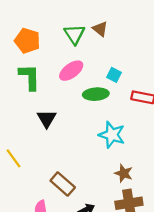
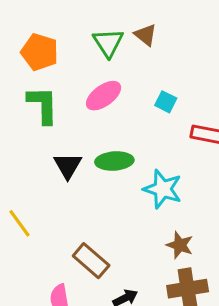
green ellipse: (96, 94) -> (114, 161), moved

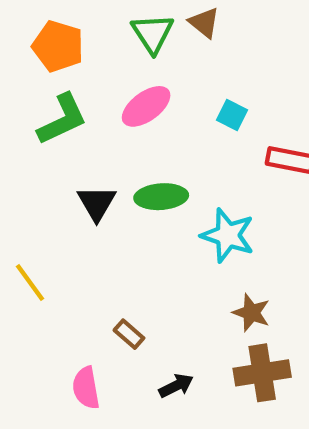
green L-shape: (43, 105) -> (62, 119), turned 66
brown rectangle: (91, 261) -> (129, 334), size x0.6

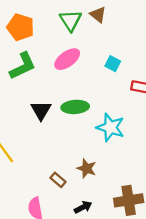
brown star: (251, 313) -> (87, 168), moved

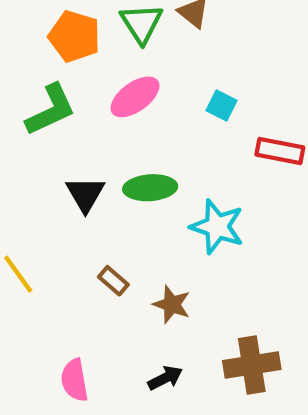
orange pentagon: (20, 27) -> (74, 36), moved
brown rectangle: (58, 180) -> (113, 281), moved

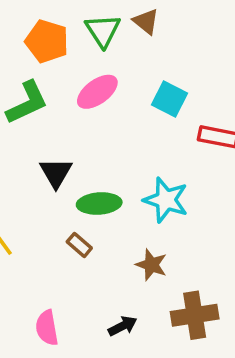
cyan square: (221, 106) -> (169, 99), size x1.4
green ellipse: (150, 188) -> (99, 204), moved
brown star: (172, 304) -> (151, 265), moved

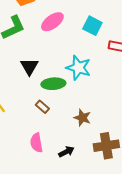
cyan star: (166, 200) -> (78, 68), moved
pink semicircle: (47, 328) -> (36, 143), moved

